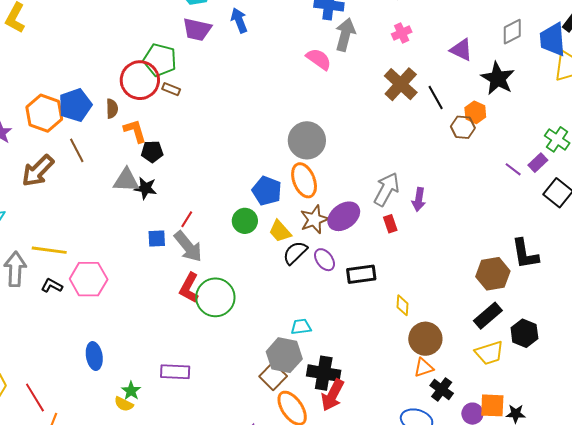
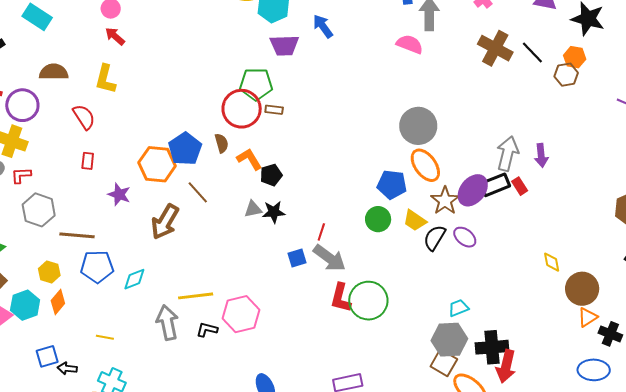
gray triangle: (126, 180) -> (253, 209), size x0.7
black rectangle: (361, 274) -> (495, 185), moved

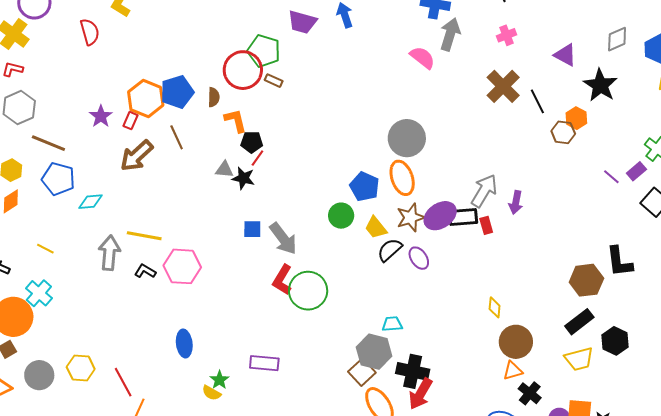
red rectangle: (88, 161) -> (130, 121), moved
red line: (321, 232) -> (257, 158), moved

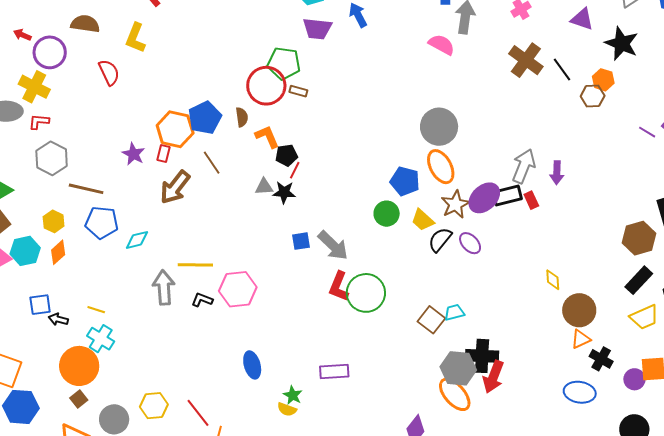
yellow line: (45, 249) -> (96, 310), moved
gray hexagon: (374, 352) -> (458, 368), moved
brown square: (362, 372) -> (431, 320), moved

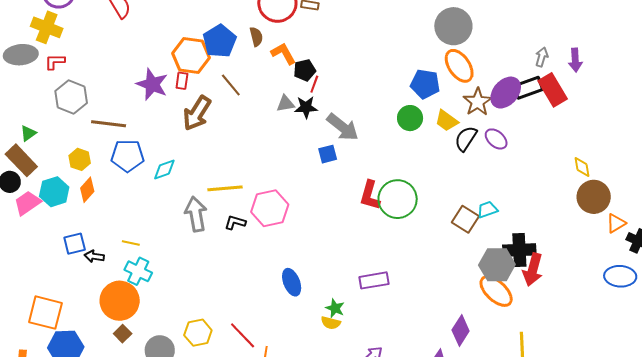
purple star: (133, 154) -> (152, 84), size x1.4
gray arrow: (524, 166) -> (542, 57), size x0.6
red rectangle: (531, 200) -> (553, 90), size x1.8
gray arrow: (333, 246) -> (343, 127), moved
brown circle: (579, 310) -> (594, 197), moved

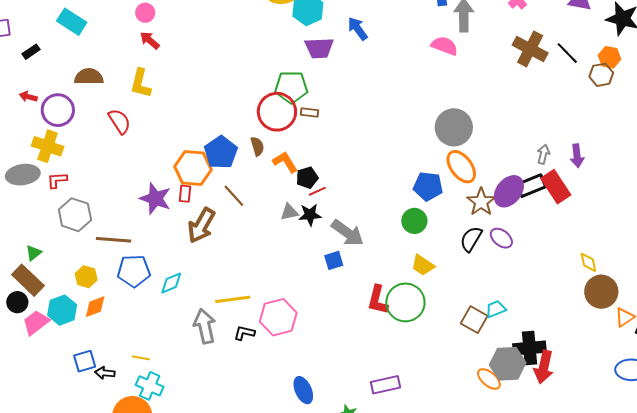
red line: (314, 84) -> (317, 191), turned 48
yellow trapezoid: (447, 121) -> (423, 265), moved
orange diamond: (87, 190) -> (95, 307), turned 30
orange ellipse: (496, 291) -> (489, 379), moved, size x0.7

